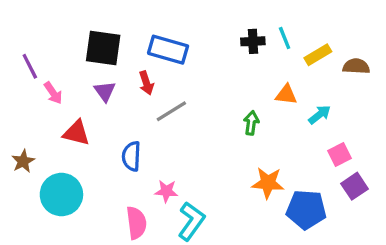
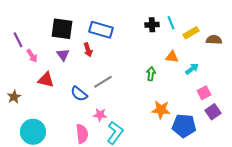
gray line: (171, 111) -> (103, 82), moved
blue semicircle: (131, 156) -> (79, 94), turned -54
cyan circle: (61, 195) -> (33, 132), moved

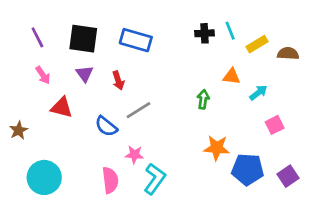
purple line: (18, 40) -> (37, 37), moved
red arrow: (88, 50) -> (118, 80), moved
purple square: (213, 112) -> (288, 176), moved

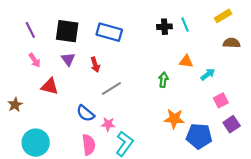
yellow rectangle: (257, 44) -> (223, 16), moved
blue semicircle: (106, 126) -> (85, 113), moved
purple square: (288, 176) -> (232, 124), moved

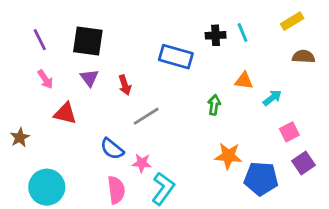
blue rectangle: (109, 32) -> (176, 57), moved

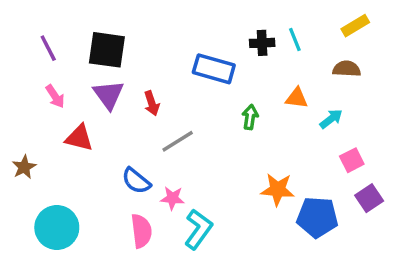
brown semicircle: (304, 57) -> (347, 69), moved
purple triangle: (89, 78) -> (109, 95), size x1.4
green arrow: (214, 105) -> (250, 117), moved

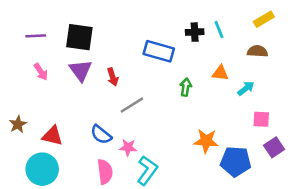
purple line: (48, 48) -> (36, 36), turned -66
red triangle: (79, 138) -> (52, 136), moved
pink square: (352, 160) -> (261, 119), turned 30

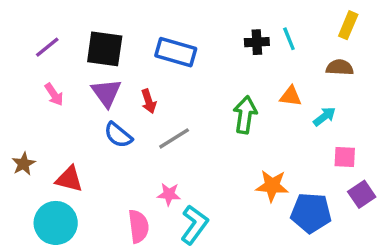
yellow rectangle: (264, 19) -> (348, 25), turned -36
purple line: (36, 36) -> (47, 47), turned -36
blue rectangle: (159, 51) -> (176, 52), moved
green arrow: (186, 87) -> (245, 115), size x1.5
blue semicircle: (101, 135) -> (118, 135), moved

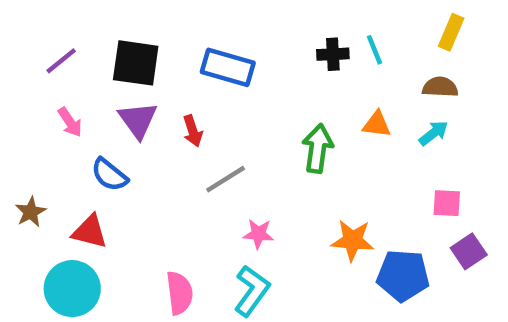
cyan arrow: (324, 116) -> (434, 133), moved
blue semicircle: (118, 135) -> (109, 175), moved
pink star: (169, 194) -> (258, 234), moved

